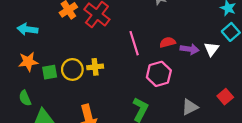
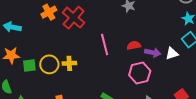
white triangle: (212, 49) -> (172, 54), turned 32
pink hexagon: (159, 74) -> (140, 73), moved

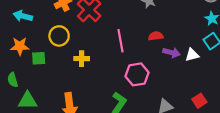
red semicircle: (134, 45) -> (156, 36), moved
yellow circle: (49, 64) -> (59, 36), moved
pink hexagon: (140, 73) -> (137, 74), moved

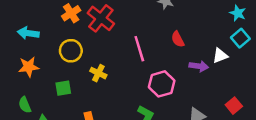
red semicircle: (156, 36) -> (178, 39), turned -104
purple arrow: (171, 52) -> (199, 66), moved
green square: (39, 58) -> (63, 88), moved
yellow cross: (82, 59) -> (98, 73), turned 32

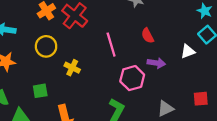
purple arrow: (199, 66) -> (156, 63), moved
green square: (63, 88) -> (40, 91), moved
red square: (234, 106) -> (201, 99), turned 35

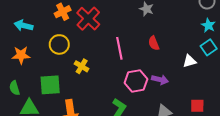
purple arrow: (156, 63) -> (160, 80), moved
green square: (40, 91) -> (50, 85), size x1.5

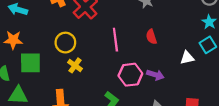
yellow circle: (59, 44) -> (65, 43), moved
yellow cross: (82, 66) -> (75, 65), moved
green square: (50, 85) -> (30, 63), moved

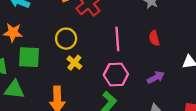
pink hexagon: (130, 75) -> (116, 75), moved
purple arrow: (155, 75) -> (156, 77), turned -49

